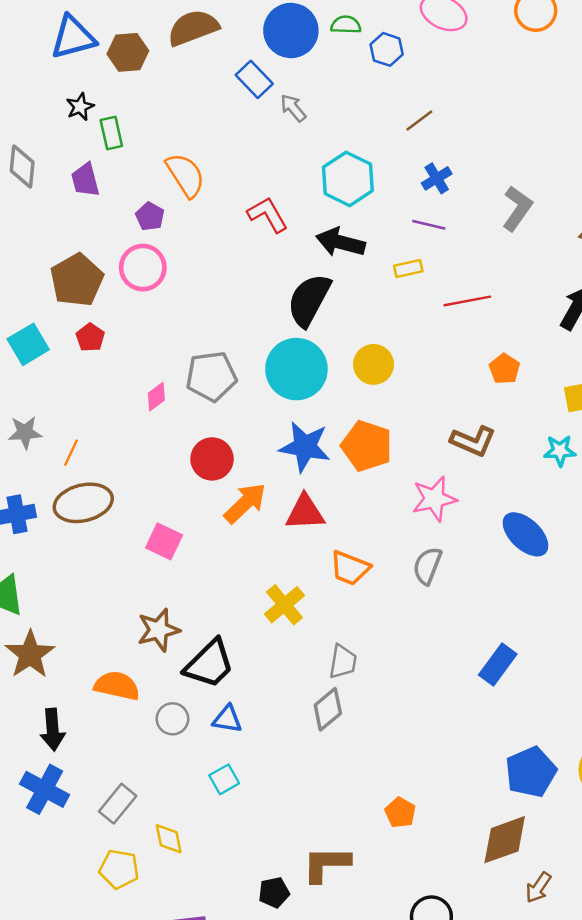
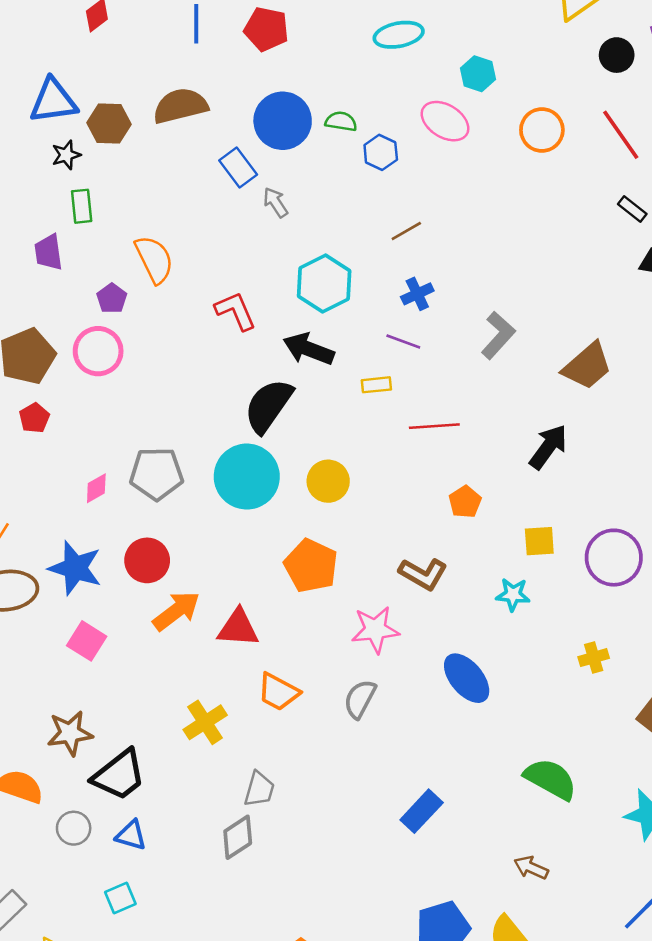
black star: (80, 107) -> (66, 155), moved
blue star: (305, 447) -> (75, 568), moved

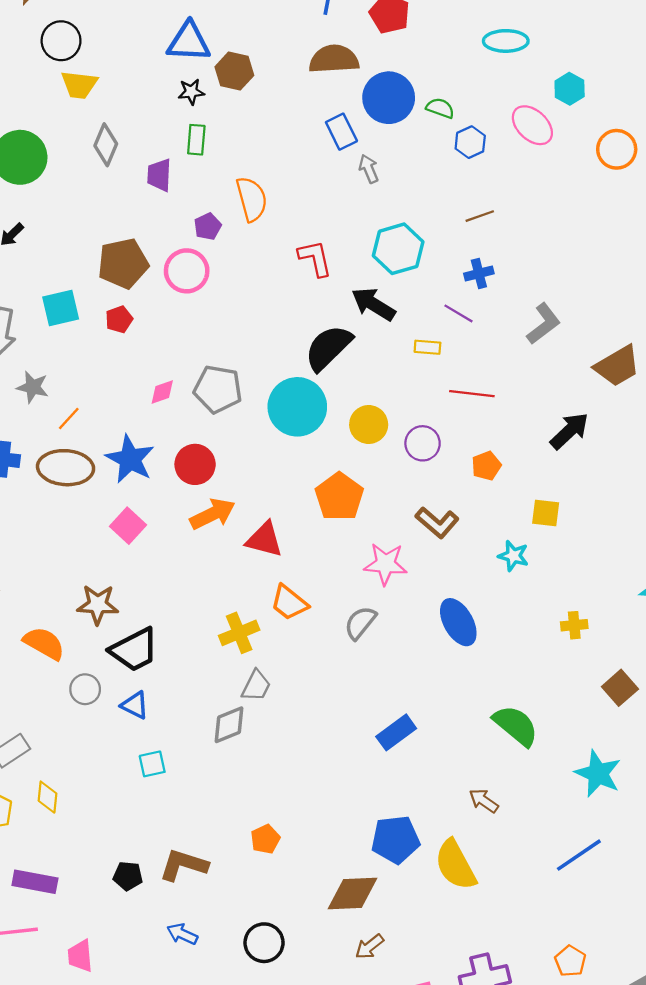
brown semicircle: (180, 106) -> (334, 59), moved
purple circle: (614, 558) -> (423, 443), moved, size x0.7
yellow cross: (205, 722) -> (239, 633), moved
cyan square: (120, 898) -> (152, 764), moved

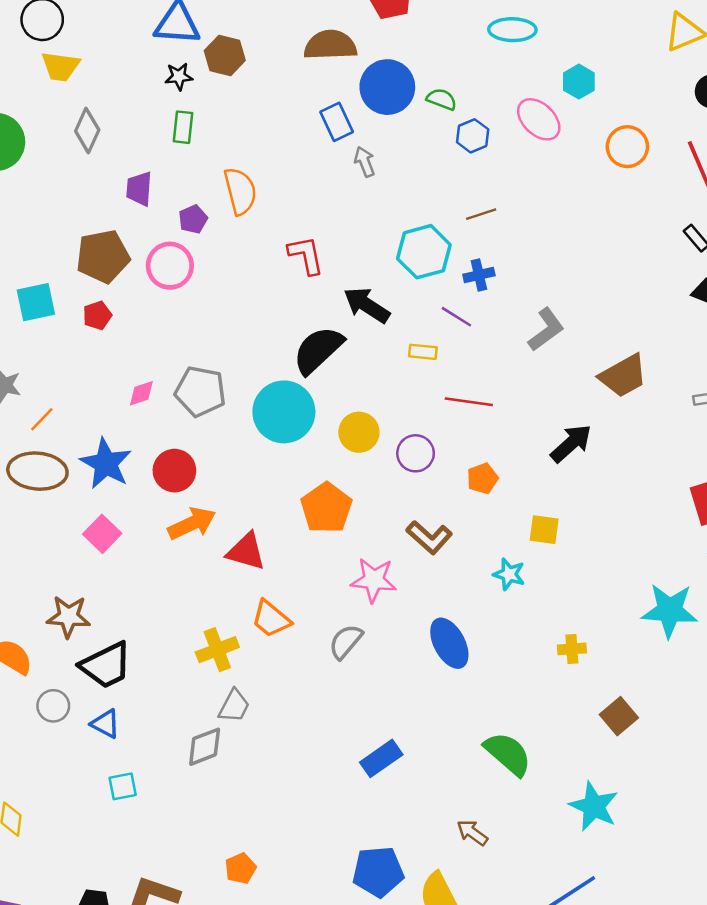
purple trapezoid: (159, 175) -> (139, 189), moved
cyan hexagon: (398, 249) -> (424, 252), moved

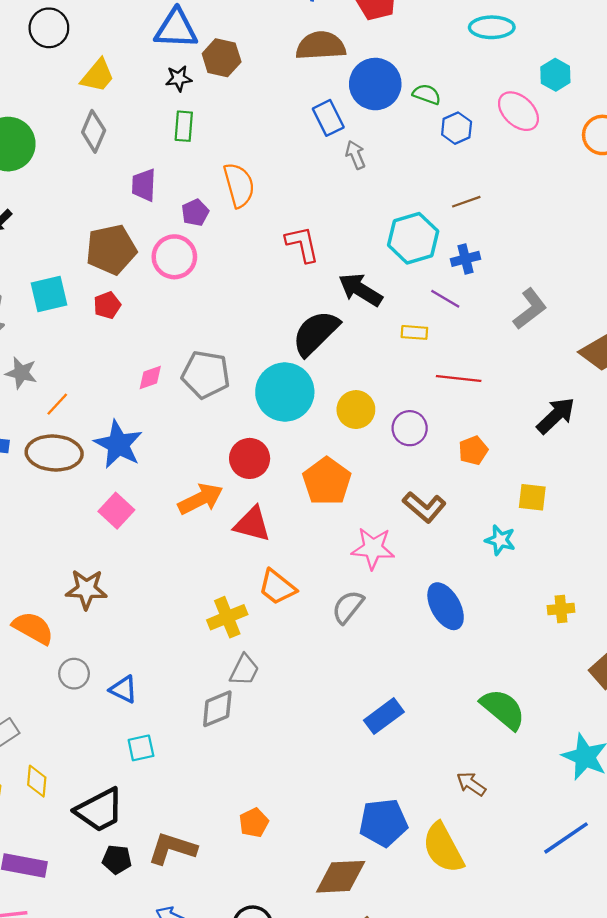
yellow trapezoid: (60, 66) -> (98, 76), moved, turned -57
red circle: (174, 471) -> (250, 458), moved
black trapezoid: (106, 665) -> (99, 810), moved

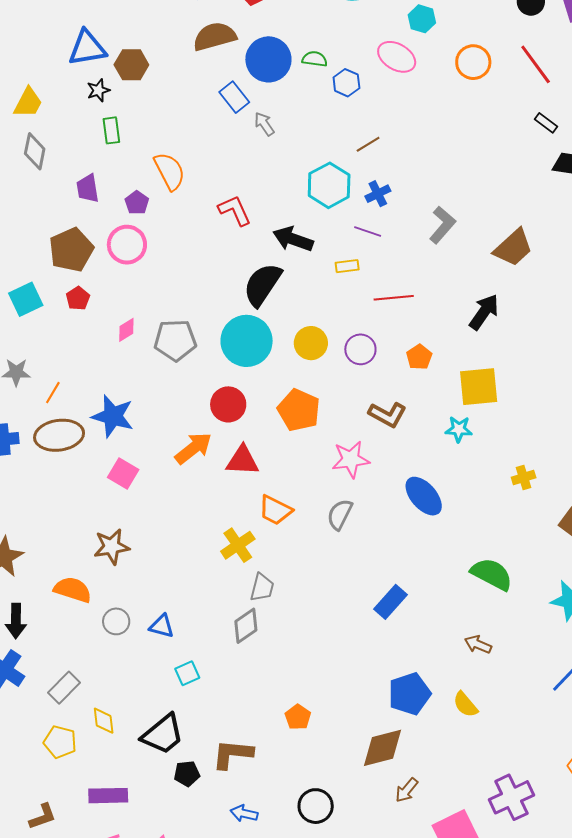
pink diamond: (150, 377) -> (126, 330), moved
yellow square: (532, 497) -> (479, 387), size x1.6
yellow semicircle: (443, 848) -> (465, 705), size x0.6

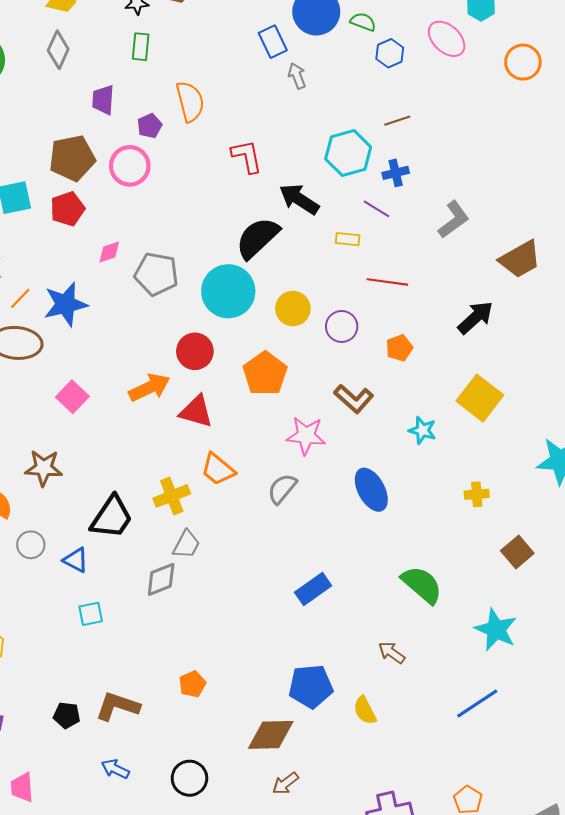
red pentagon: (78, 298) -> (67, 209), size x1.4
yellow square: (479, 387) -> (480, 398), moved, turned 30
blue star: (113, 416) -> (66, 304), moved, turned 30
black trapezoid: (163, 734) -> (112, 517), moved, turned -30

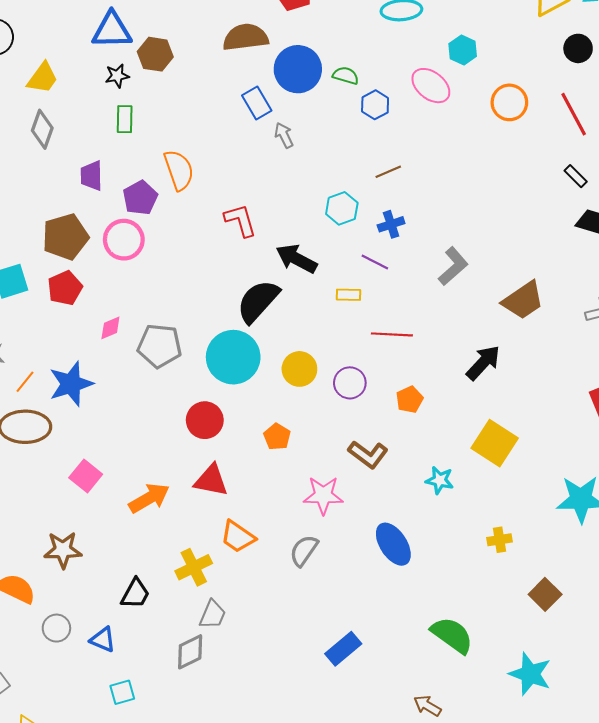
purple pentagon: (150, 126) -> (140, 198), size x1.4
cyan hexagon: (348, 153) -> (342, 208), size x0.7
orange pentagon: (265, 374) -> (277, 437), size x0.6
orange arrow: (149, 387) -> (149, 498), moved
black trapezoid: (112, 517) -> (135, 594), size x0.7

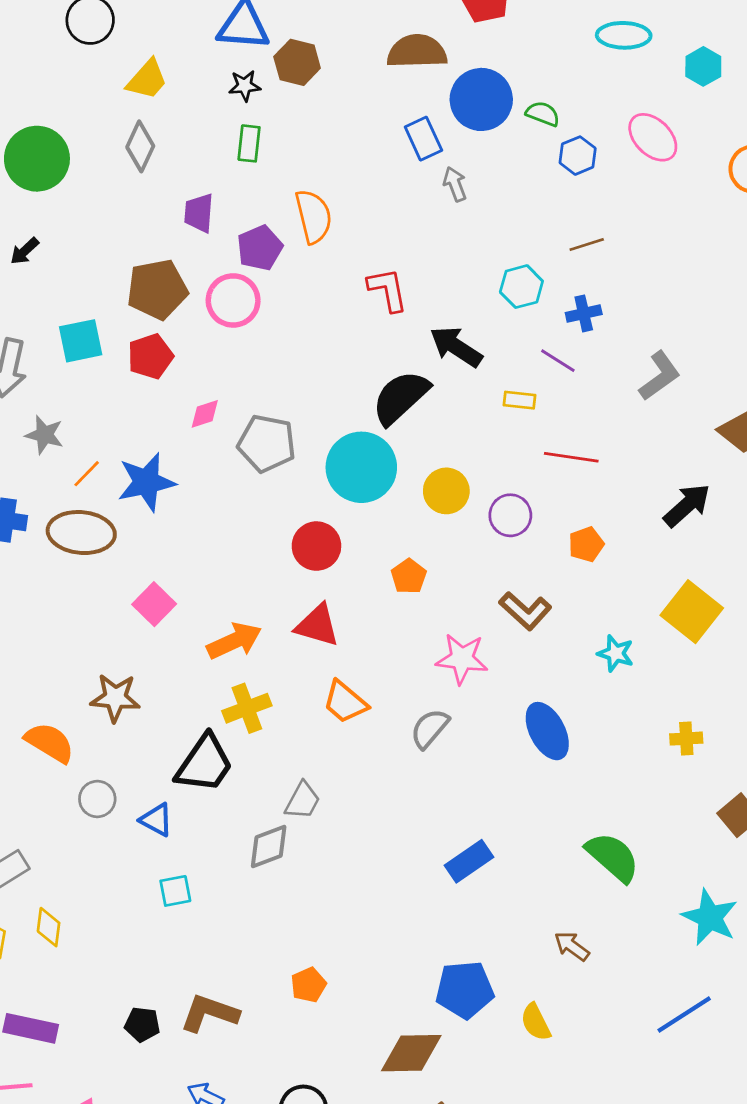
cyan hexagon: (463, 50) -> (703, 66), moved
yellow cross: (194, 567) -> (247, 708), moved
black trapezoid: (135, 594) -> (204, 764), size x1.5

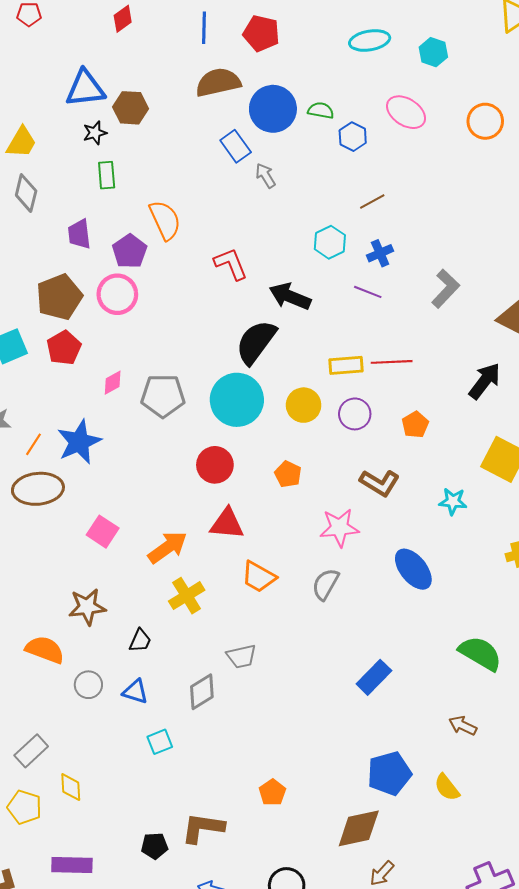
yellow rectangle: (519, 400) -> (346, 365), moved, size x1.4
black trapezoid: (204, 764) -> (140, 641), moved, size x0.5
gray trapezoid: (303, 801) -> (241, 656), turned 60
gray diamond: (269, 846) -> (202, 692), moved

